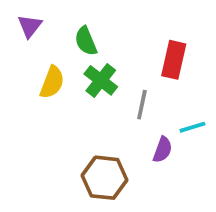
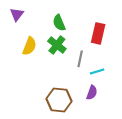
green semicircle: (86, 41) -> (59, 23), moved
cyan line: (192, 127) -> (97, 71), moved
purple semicircle: (163, 150) -> (92, 93), moved

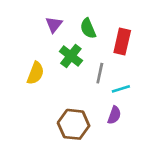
purple triangle: (17, 14) -> (54, 24), moved
green semicircle: (59, 23) -> (88, 28), moved
yellow semicircle: (29, 46) -> (35, 73), moved

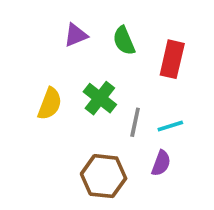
purple triangle: (54, 24) -> (76, 35), turned 30
green cross: (71, 56) -> (100, 98), moved
gray line: (100, 73) -> (135, 122), moved

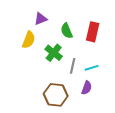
green semicircle: (124, 41) -> (67, 31), moved
yellow semicircle: (50, 104) -> (29, 40), moved

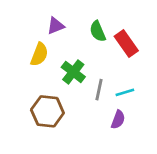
green semicircle: (67, 31) -> (98, 31), moved
red rectangle: (93, 32) -> (126, 43), turned -48
brown hexagon: (56, 95) -> (47, 111), moved

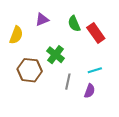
yellow semicircle: (39, 54) -> (16, 35), moved
gray line: (99, 90) -> (68, 82), moved
brown hexagon: (47, 111) -> (30, 70), moved

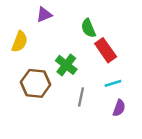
purple triangle: (42, 20) -> (44, 15), moved
red rectangle: (96, 33) -> (106, 50), moved
purple semicircle: (90, 91) -> (119, 108), moved

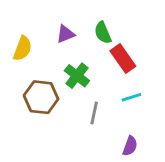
purple triangle: (44, 15) -> (65, 34), moved
purple semicircle: (119, 108) -> (130, 146), moved

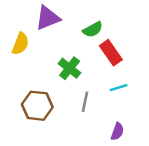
green semicircle: (103, 33) -> (93, 29), turned -96
purple triangle: (65, 34) -> (48, 18), moved, size x1.5
brown hexagon: (41, 97) -> (37, 106), moved

